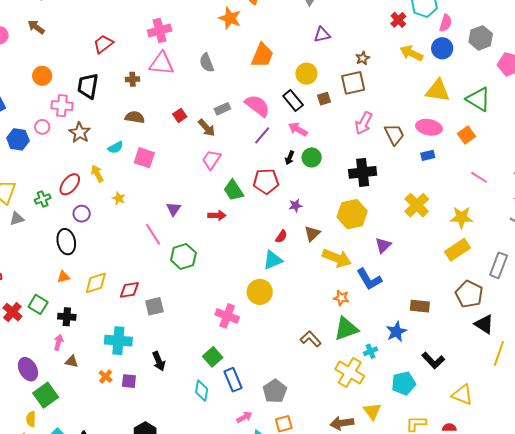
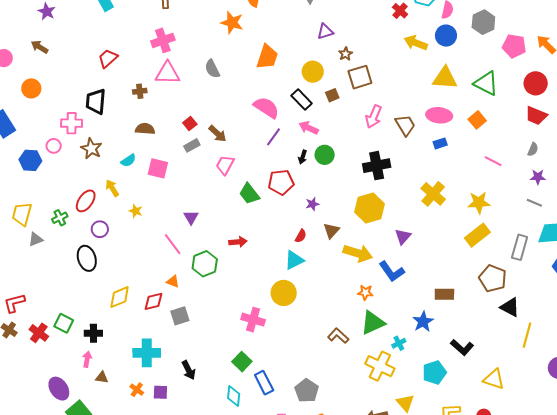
brown star: (363, 58) -> (346, 54), moved
orange circle: (42, 76) -> (31, 88), moved
gray rectangle: (222, 109) -> (192, 145), moved
red arrow: (217, 215) -> (238, 242), moved
orange triangle: (63, 277) -> (173, 281), moved, turned 40

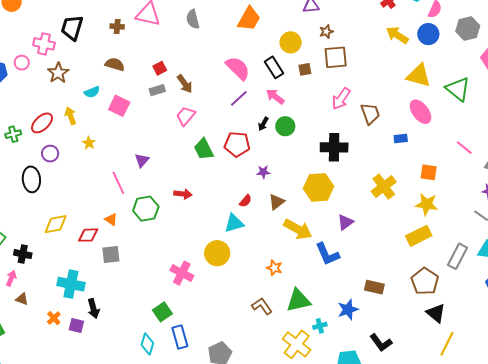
pink ellipse: (439, 115) -> (420, 112), moved, turned 35
orange square: (477, 120) -> (429, 172), moved, turned 36
pink line: (493, 161) -> (464, 148), moved
orange star: (365, 292) -> (274, 268), moved
black arrow: (189, 370) -> (93, 309), moved

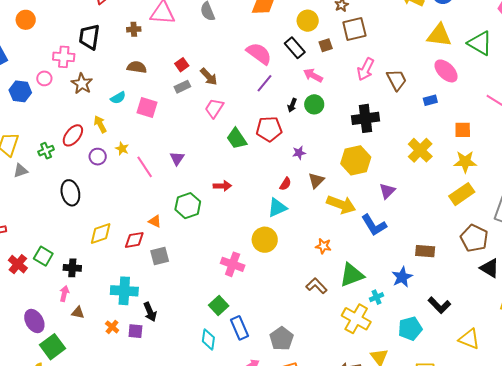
pink arrow: (275, 97) -> (313, 75), moved
purple circle: (50, 154) -> (98, 157), moved
pink line: (118, 183) -> (145, 167), moved

